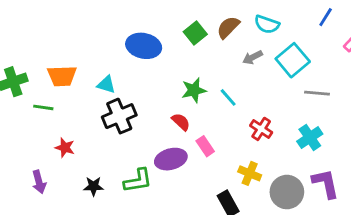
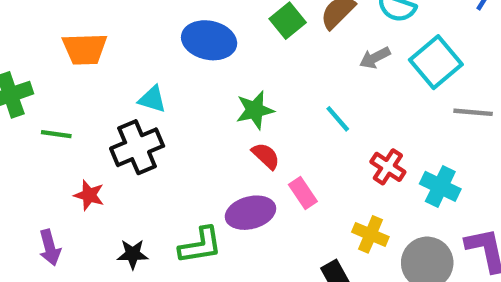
orange trapezoid: (62, 76) -> (85, 49), moved
green star: (194, 90) -> (255, 110), moved
black cross: (119, 116) -> (137, 147), moved
cyan cross: (310, 138) -> (440, 186), moved, turned -30

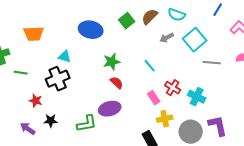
pink rectangle: (303, 193) -> (154, 98), moved
yellow cross: (370, 234) -> (165, 119), turned -35
purple arrow: (50, 248) -> (28, 129), moved, turned 140
black star: (133, 254) -> (51, 121), moved

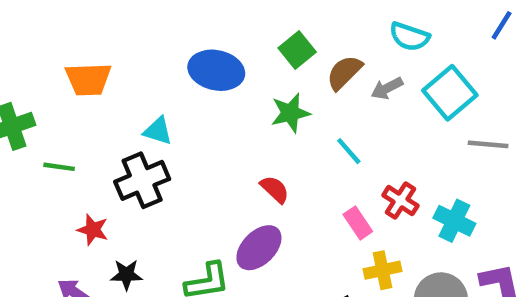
brown semicircle: (150, 17) -> (344, 72), moved
green star: (112, 62) -> (290, 113), moved
purple ellipse: (110, 109) -> (259, 248), turned -30

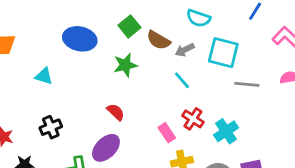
brown semicircle: (344, 72) -> (158, 40), turned -105
cyan square: (450, 93) -> (223, 53), turned -36
cyan line: (349, 151) -> (182, 80), moved
black cross: (142, 180) -> (51, 127), moved, size x0.7
cyan cross: (454, 221) -> (226, 131), turned 30

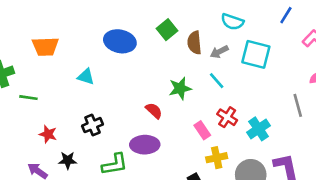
brown semicircle: (158, 40) -> (194, 43), turned 55
green star: (125, 65) -> (180, 88), moved
gray line: (247, 84) -> (298, 105), moved, turned 70
purple ellipse: (106, 148) -> (145, 145), turned 44

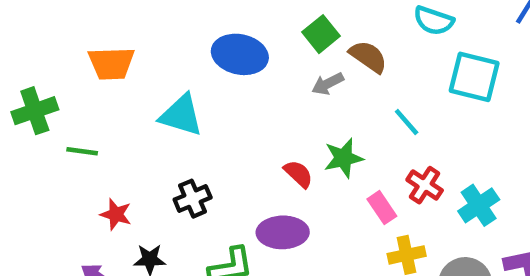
brown semicircle: (194, 43) -> (368, 57), turned 130
gray arrow: (219, 52) -> (328, 84), moved
cyan triangle: (86, 77) -> (181, 115), size x1.5
green star: (180, 88) -> (343, 158), moved

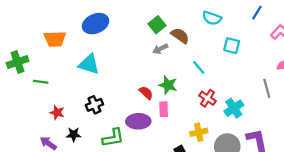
blue ellipse: (240, 54) -> (96, 24), moved, turned -35
cyan square: (474, 77) -> (232, 46), size x0.7
green star: (343, 158) -> (168, 85), turned 30
pink rectangle: (382, 208) -> (164, 109), moved, turned 32

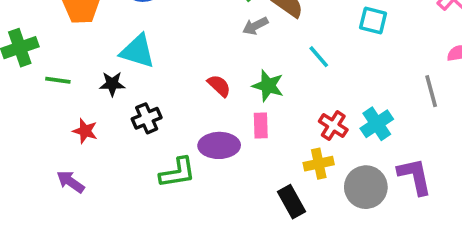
red semicircle: (146, 93) -> (219, 86), moved
red cross: (208, 98) -> (333, 126), moved
black star: (74, 134) -> (112, 84), moved

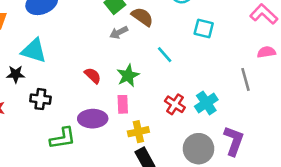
green star: (268, 86) -> (128, 76), turned 30
black cross: (147, 118) -> (40, 99), turned 30
yellow cross: (319, 164) -> (138, 132), moved
purple L-shape: (415, 176) -> (234, 141), turned 32

